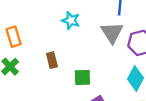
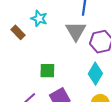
brown rectangle: (52, 60) -> (18, 32), moved, turned -32

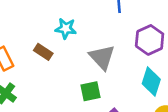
gray triangle: (76, 31) -> (102, 57), moved

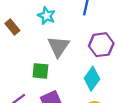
cyan star: (66, 28) -> (46, 16), moved

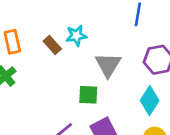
cyan star: (46, 16) -> (76, 36), moved, turned -30

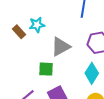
gray triangle: (108, 65) -> (61, 47), turned 30

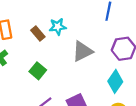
green square: (46, 69) -> (38, 71), moved, turned 35

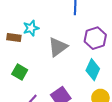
brown rectangle: (38, 33) -> (14, 38), turned -32

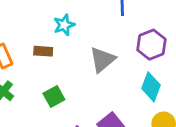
cyan star: (31, 28) -> (64, 25), moved
green square: (20, 72) -> (54, 96), turned 35

